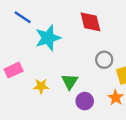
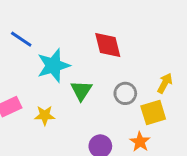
green triangle: (70, 82) -> (81, 90), moved
yellow star: (41, 86) -> (45, 115), moved

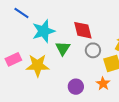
red diamond: (108, 45) -> (83, 30), moved
yellow star: (45, 115) -> (38, 65), size x1.6

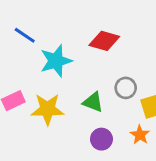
red diamond: (83, 30) -> (104, 41), moved, turned -60
green triangle: (63, 48) -> (93, 102), moved, turned -42

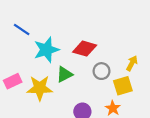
red diamond: (104, 41) -> (85, 49), moved
green triangle: (93, 102) -> (64, 74), moved, turned -48

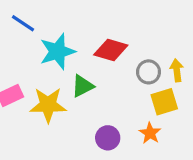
yellow arrow: (132, 63) -> (177, 70), turned -35
gray circle: (102, 71) -> (148, 72), moved

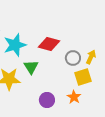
yellow arrow: (177, 70) -> (91, 57), turned 32
green triangle: (83, 86) -> (31, 67), turned -35

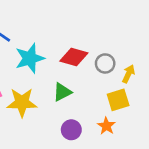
gray circle: (73, 58) -> (105, 63), moved
green triangle: (31, 67) -> (62, 92), moved, turned 35

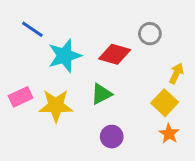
gray circle: (105, 63) -> (150, 34), moved
yellow square: (118, 100) -> (165, 103), turned -30
orange star: (106, 126) -> (169, 134), moved

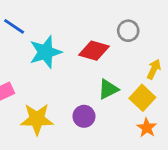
green triangle: (101, 94) -> (108, 89), moved
yellow star: (56, 106) -> (37, 119), moved
purple circle: (112, 137) -> (84, 116), moved

